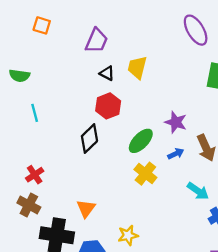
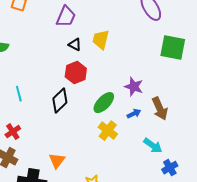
cyan line: (35, 113) -> (19, 94), moved

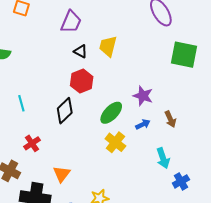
brown arrow: (160, 109) -> (170, 119), size x0.7
red cross: (13, 132) -> (32, 143), moved
cyan arrow: (153, 146) -> (163, 158), turned 36

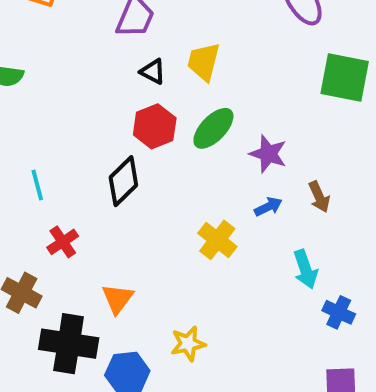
cyan line: (21, 103) -> (37, 185), moved
green ellipse: (111, 113) -> (213, 128), moved
blue cross: (181, 181) -> (339, 312), turned -35

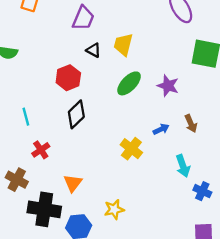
red hexagon: (155, 126) -> (68, 78), moved
purple star: (268, 154) -> (168, 86), moved

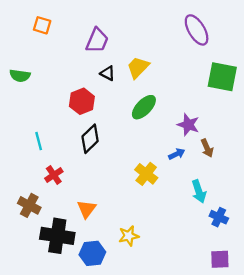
yellow trapezoid: (123, 44) -> (138, 67), turned 30
purple star: (168, 86) -> (188, 125), moved

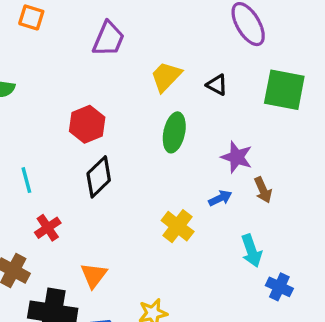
black triangle: (108, 73) -> (217, 85), moved
green ellipse: (144, 107) -> (174, 132), turned -32

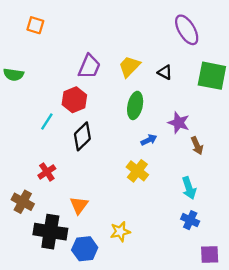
purple trapezoid: (109, 39) -> (89, 66), moved
cyan line: (26, 180) -> (47, 122), moved, turned 48
blue arrow: (220, 198) -> (149, 140), moved
blue cross: (279, 287) -> (190, 220), moved

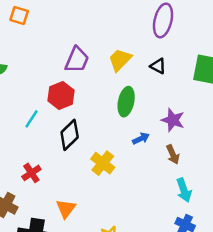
purple ellipse: (187, 30) -> (163, 20), moved, turned 44
brown arrow: (197, 146) -> (173, 155), moved
yellow cross: (137, 171) -> (103, 163), moved

